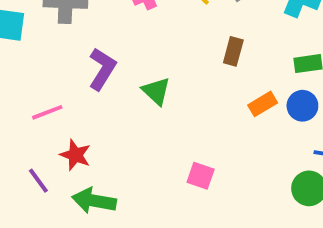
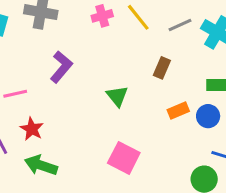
green triangle: (156, 91) -> (117, 96), moved
pink square: (201, 176) -> (124, 158), size x1.5

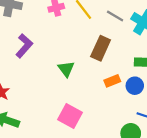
gray line: (180, 25) -> (115, 16), turned 54
brown rectangle: (162, 68) -> (101, 48), size x1.5

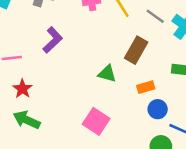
green triangle: (66, 69) -> (107, 74), moved, turned -42
blue circle: (135, 86) -> (158, 109), moved

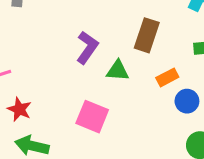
purple L-shape: (53, 40) -> (87, 47), moved
pink square: (96, 121) -> (92, 117), moved

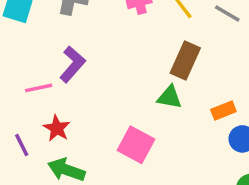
brown rectangle: (147, 35) -> (185, 61), moved
purple L-shape: (87, 47) -> (72, 64), moved

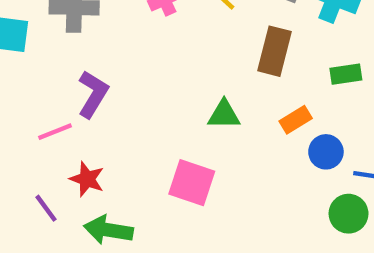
brown rectangle: (185, 61) -> (274, 51), moved

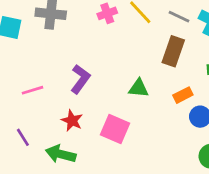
purple L-shape: (93, 94) -> (80, 79), moved
red star: (87, 179) -> (72, 121), moved

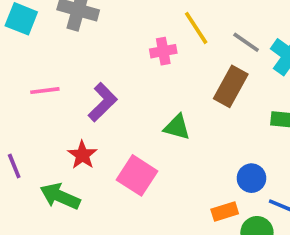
pink cross: (107, 13) -> (163, 51), moved
pink line: (32, 90) -> (45, 91), moved
orange rectangle: (183, 95) -> (225, 212), moved

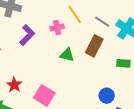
purple L-shape: (103, 102) -> (27, 35), moved
green triangle: (177, 127) -> (67, 55), moved

